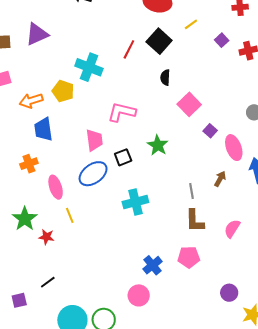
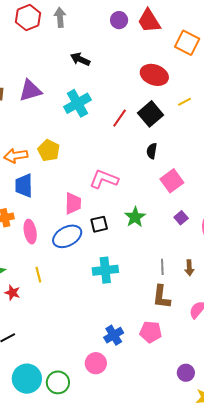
cyan cross: (89, 67) -> (77, 103), moved, turned 32
purple square: (210, 131) -> (181, 218), moved
brown arrow: (220, 179) -> (189, 268), moved, turned 140
pink ellipse: (56, 187) -> (30, 232), moved

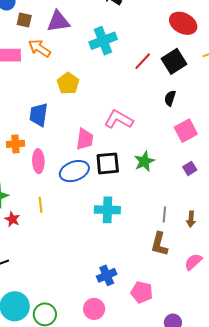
orange arrow: (16, 156) -> (39, 48), moved, turned 35
black square: (99, 224) -> (108, 163), size x1.4
pink pentagon: (151, 332) -> (142, 292), moved
pink circle: (96, 363) -> (94, 309), moved

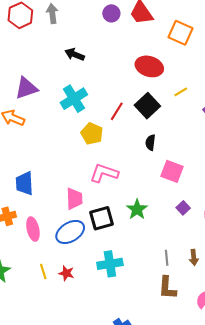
yellow pentagon: (68, 83) -> (92, 134), moved
pink square: (186, 131) -> (172, 171), turned -30
red star: (12, 219) -> (66, 273), moved

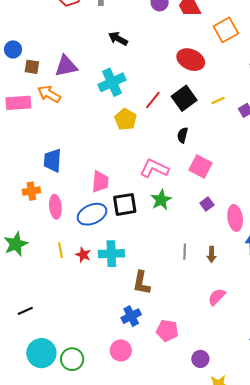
orange square: (181, 33) -> (226, 30), turned 30
yellow line: (181, 92) -> (218, 101), moved
pink L-shape: (104, 173) -> (154, 168), moved
cyan cross: (110, 264) -> (111, 254), moved
brown L-shape: (167, 288) -> (141, 283), moved

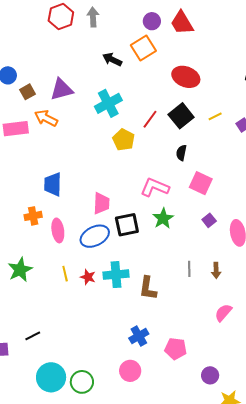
orange square: (226, 30) -> (143, 48), moved
brown square: (32, 67) -> (27, 92), turned -35
brown L-shape: (141, 283) -> (148, 288), moved

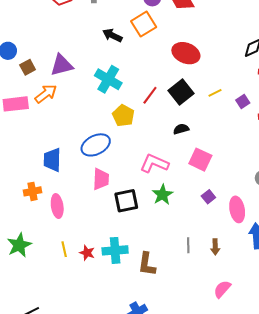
cyan cross: (108, 103) -> (108, 79), turned -32
orange arrow: (46, 118) -> (46, 94), turned 115
black semicircle: (181, 153) -> (181, 129), turned 63
blue ellipse: (95, 236) -> (96, 145), moved

